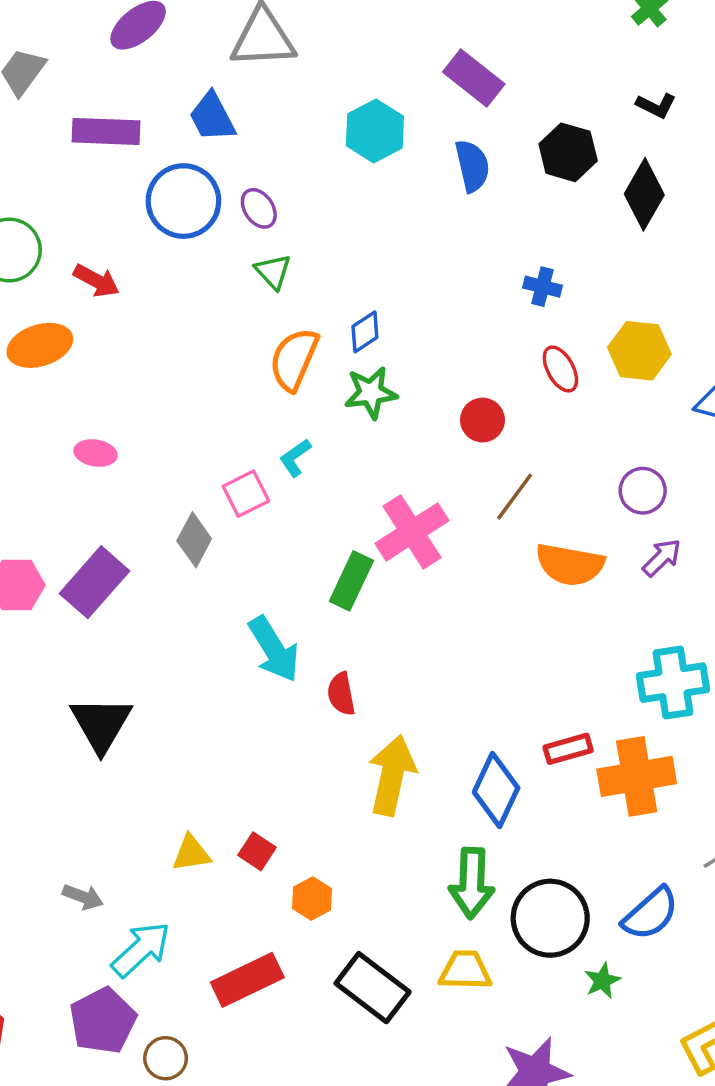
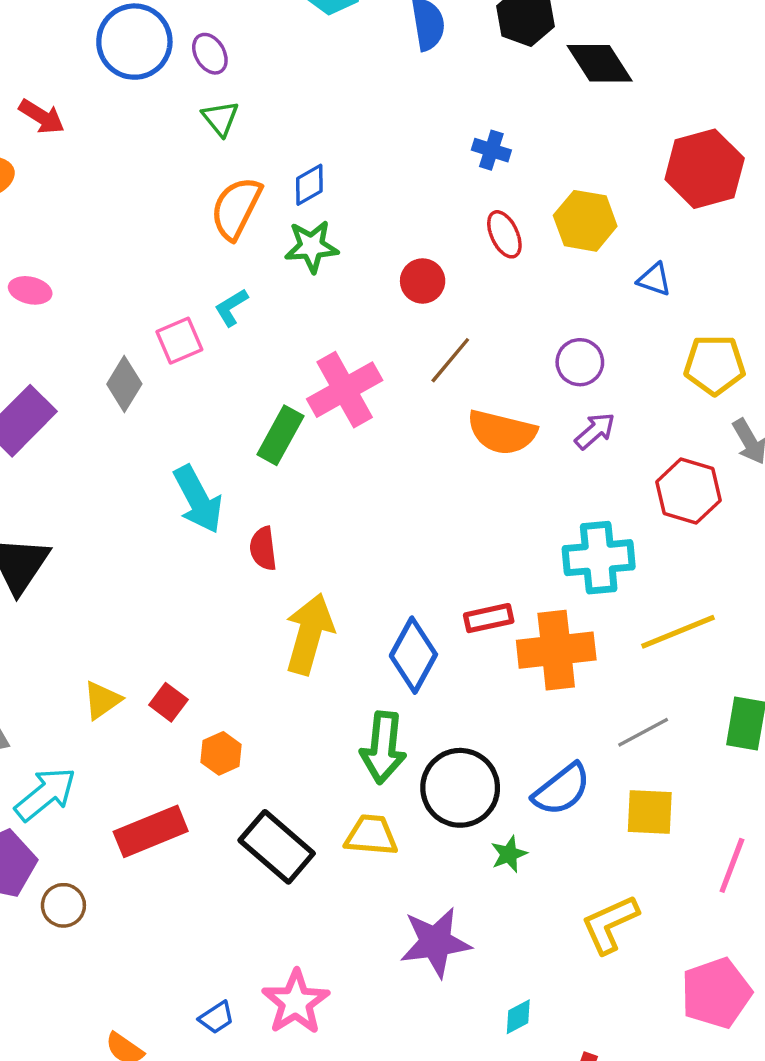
black diamond: (644, 194) -> (600, 63), turned -66
yellow triangle: (191, 853) -> (102, 700), turned -30

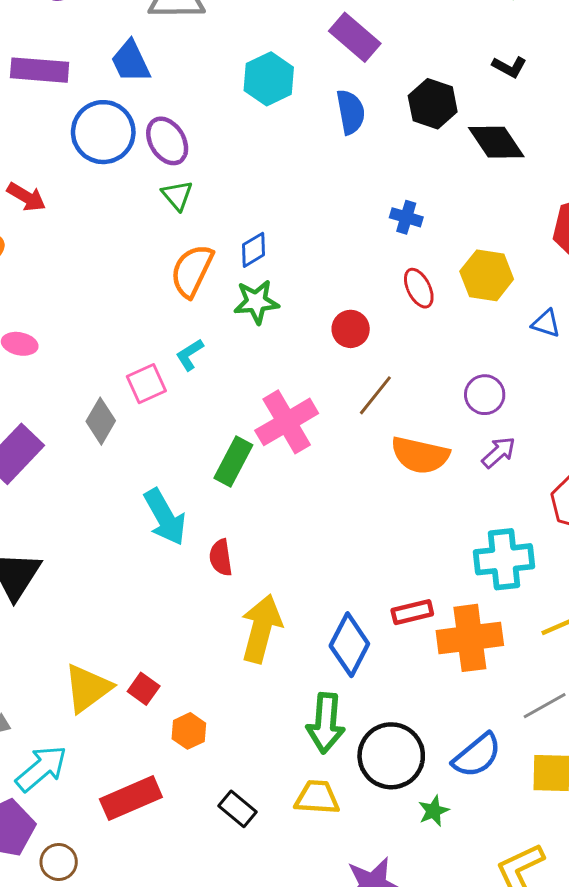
purple ellipse: (210, 54) -> (167, 141), size x1.4
yellow triangle: (102, 700) -> (88, 688), size x1.5
black rectangle: (277, 847) -> (237, 809), size x0.6

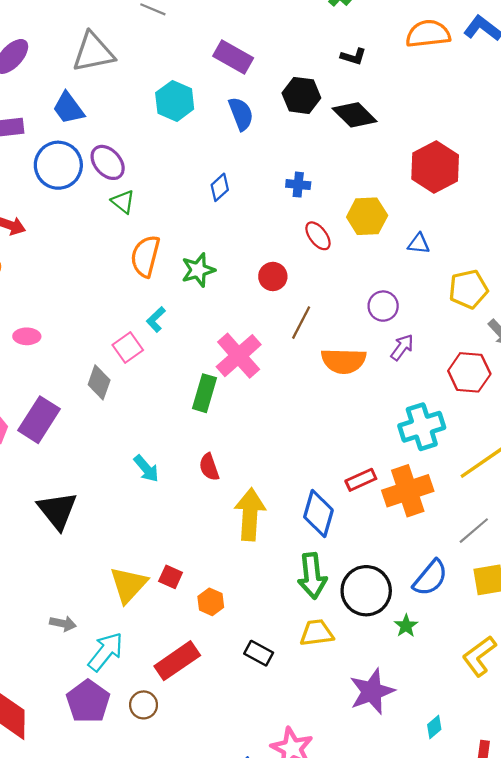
blue diamond: (253, 250) -> (220, 187), moved
cyan arrow: (165, 517) -> (146, 469), moved, size x0.7
brown circle: (59, 862) -> (144, 705), moved

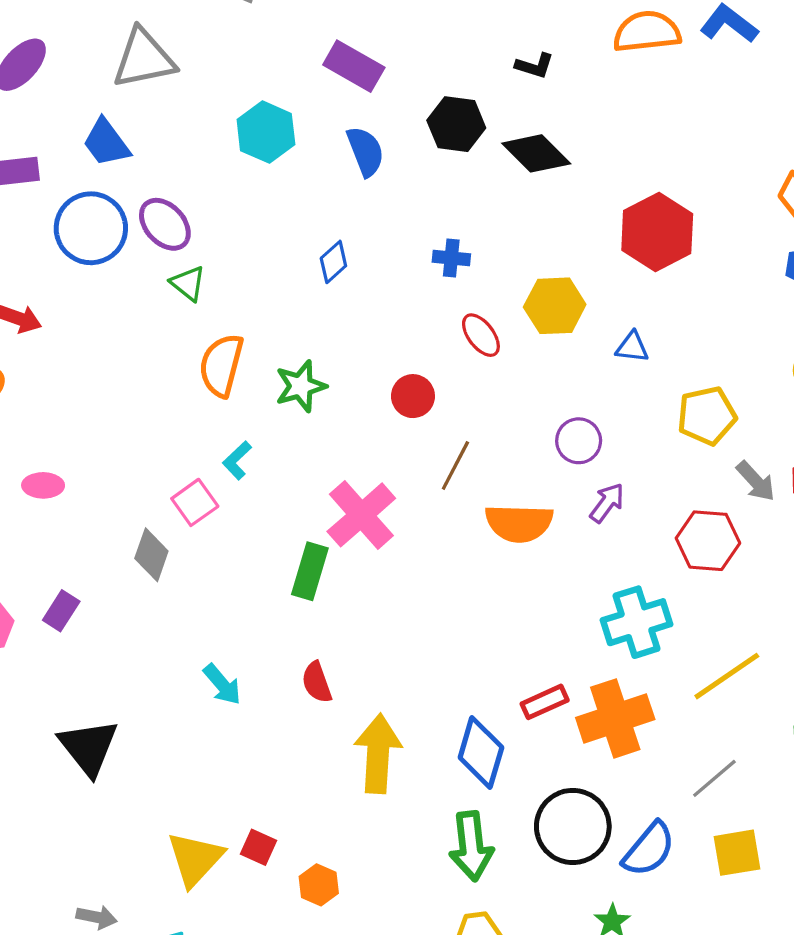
purple rectangle: (39, 420) -> (61, 611), size x0.6
black circle: (366, 591) -> (573, 826), moved

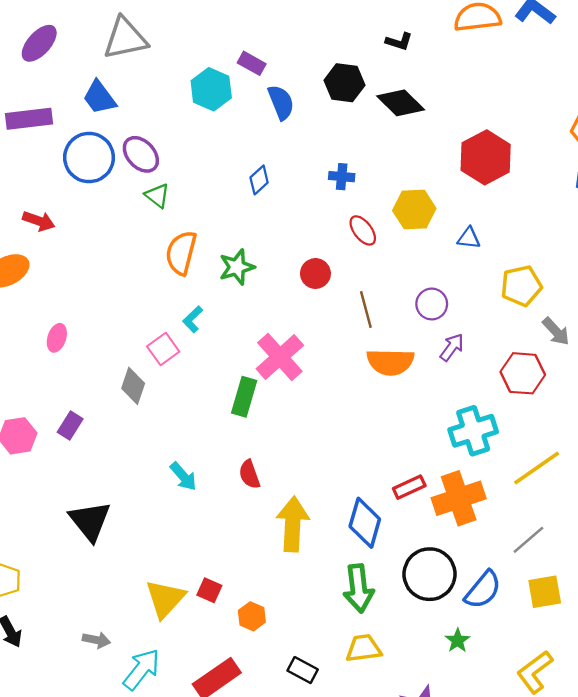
purple rectangle: (354, 66) -> (252, 63), moved, size x0.7
brown line: (455, 465) -> (366, 310), moved, turned -42
pink ellipse: (43, 485) -> (57, 338), turned -72

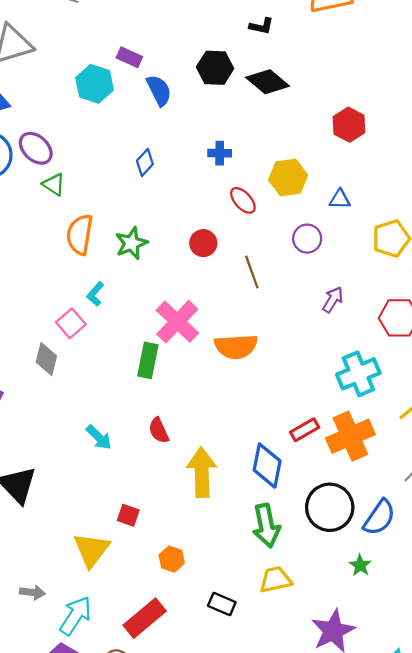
red hexagon: (486, 157) -> (349, 125), size x0.7
purple circle: (432, 304) -> (307, 239), moved
orange semicircle: (390, 362) -> (236, 347), moved
red square: (209, 590) -> (128, 515), moved

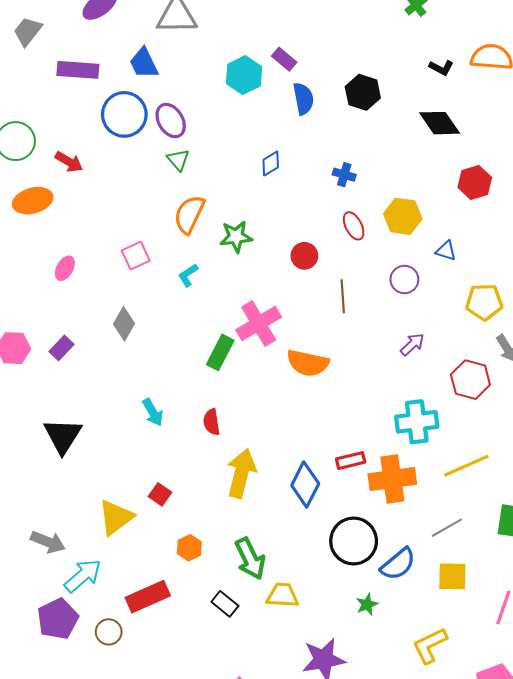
black L-shape: (261, 26) -> (441, 68), moved
black diamond: (268, 82) -> (440, 123), moved
pink square: (71, 323) -> (136, 256), moved
green arrow: (266, 526) -> (250, 559), moved, turned -30
gray arrow: (32, 592) -> (48, 542), size x1.4

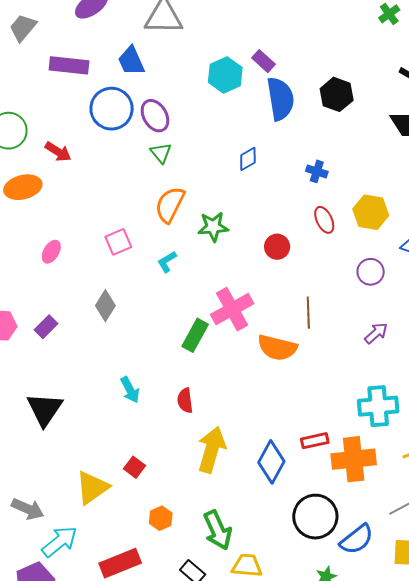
blue semicircle: (303, 99) -> (280, 99), size x1.4
brown line: (343, 296) -> (308, 313), moved

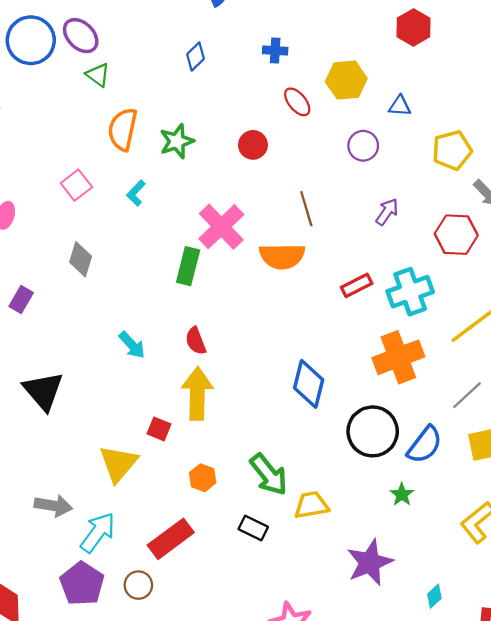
red rectangle: (315, 441) -> (357, 285), moved
yellow arrow: (212, 450) -> (197, 393), moved

